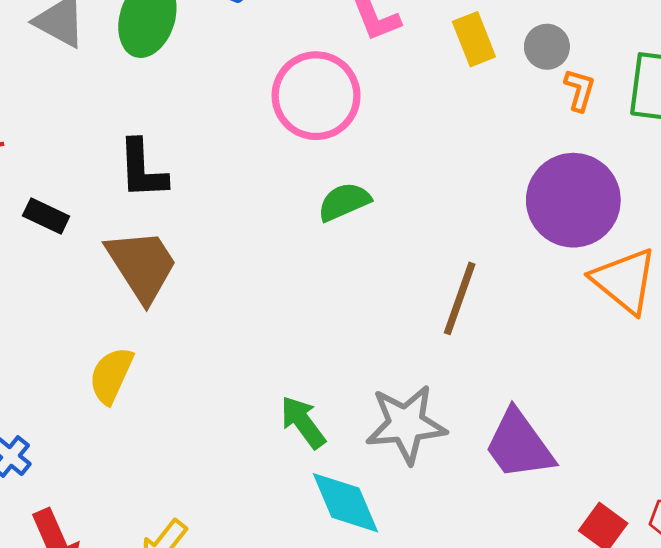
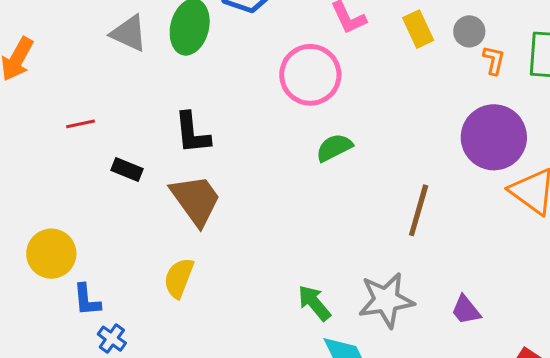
purple trapezoid: (519, 445) -> (466, 310), size x0.6

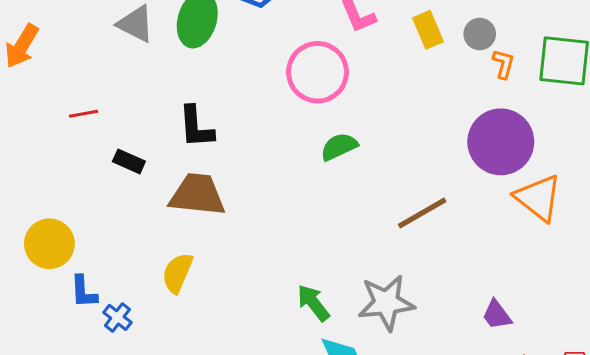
brown trapezoid: (196, 200) -> (197, 195), turned -50
brown line: (419, 210) -> (422, 213), turned 42
purple trapezoid: (466, 310) -> (497, 315), moved
blue cross: (112, 339) -> (117, 317), moved

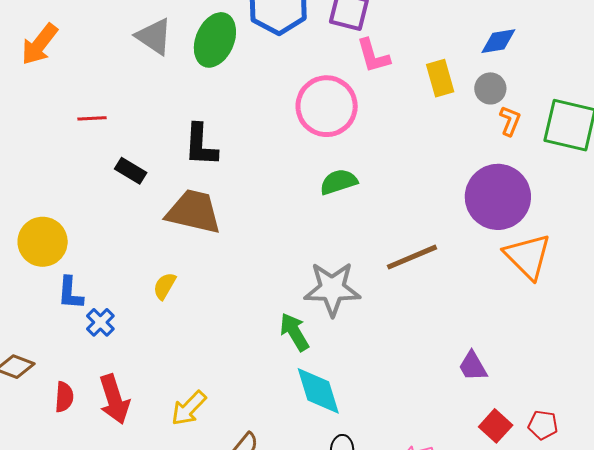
yellow semicircle: (177, 273) -> (165, 286), size x0.7
gray star: (386, 303) -> (332, 289), moved

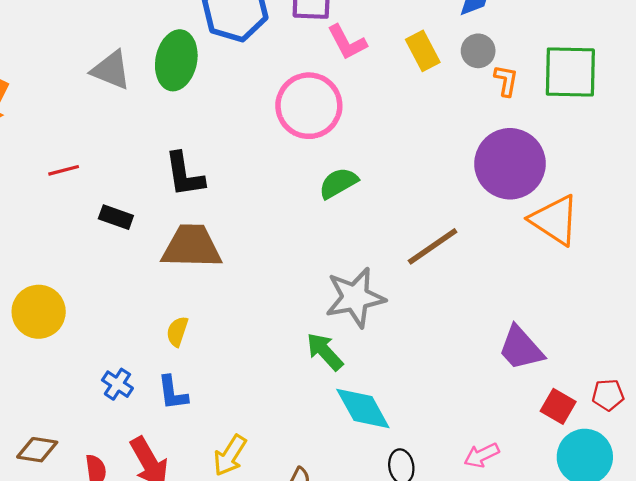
blue L-shape: (70, 293) -> (173, 393), moved
purple trapezoid: (473, 366) -> (521, 348), size x1.4

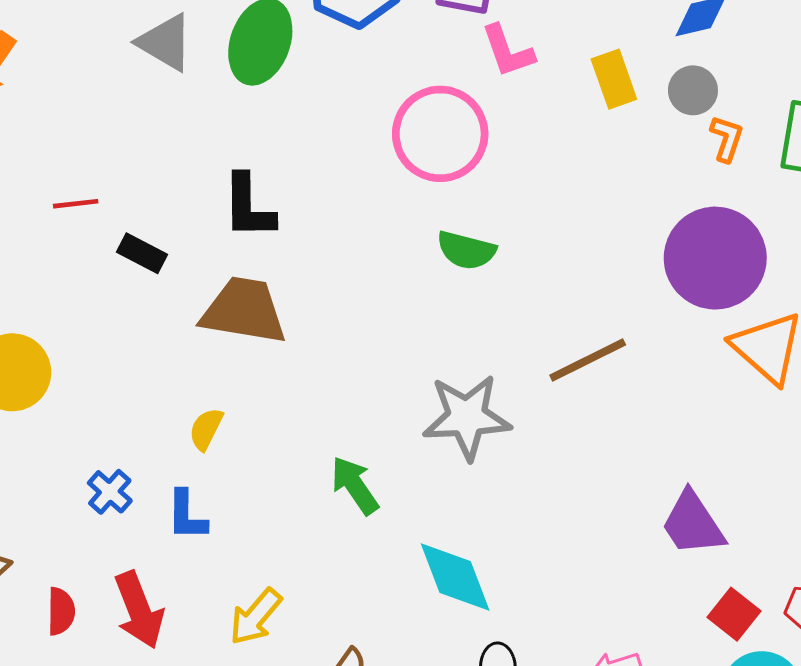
red line: (64, 170) -> (76, 204), moved
green semicircle: (338, 183) -> (466, 250), turned -144
green arrow: (325, 352) -> (355, 485), moved

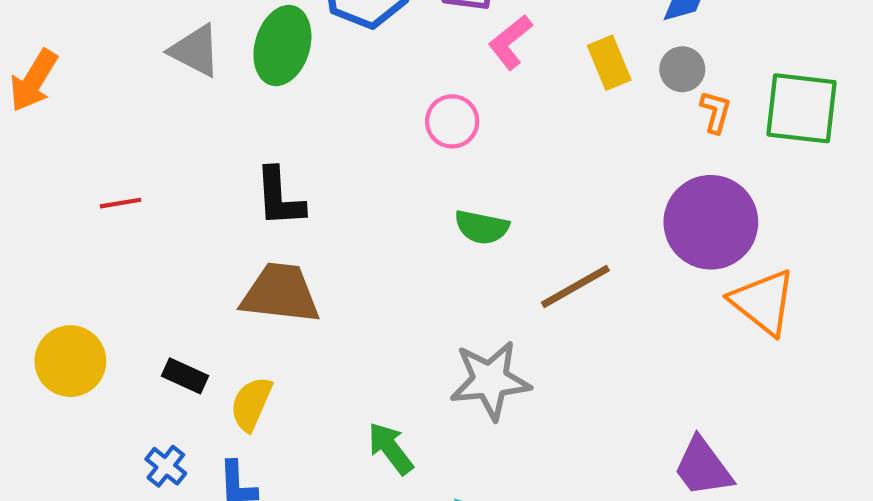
pink L-shape: (508, 51) -> (510, 42), turned 74
pink circle: (440, 134) -> (452, 121), size x0.6
black rectangle: (142, 253) -> (185, 376), moved
brown line: (588, 360) -> (575, 286), moved
yellow semicircle: (206, 429) -> (251, 404), size x1.4

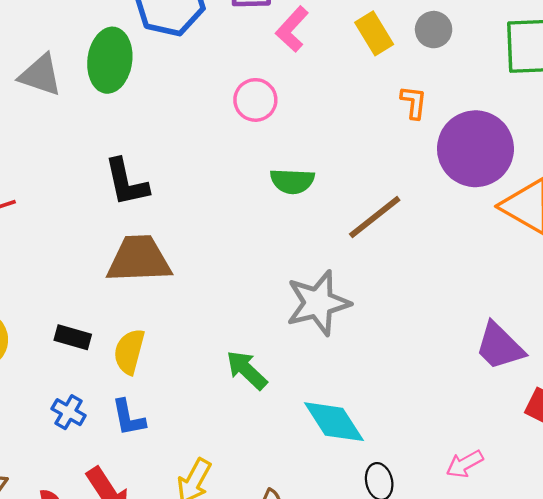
orange L-shape: (716, 112) -> (414, 102), moved

